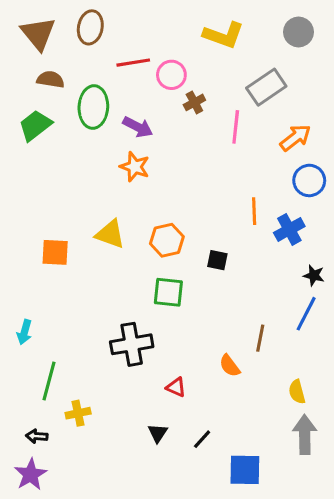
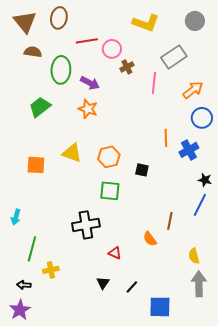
green trapezoid: (35, 125) -> (40, 107), moved

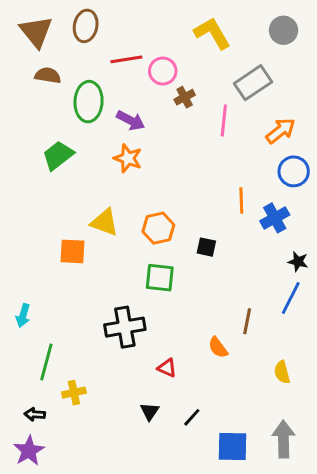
yellow L-shape: (146, 23) -> (212, 33), turned -140
orange square: (36, 165) -> (73, 251), moved
gray arrow: (199, 284) -> (283, 439), moved

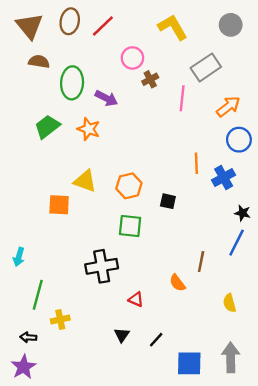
red line: (126, 59) -> (103, 26), moved, turned -35
orange star: (128, 158) -> (89, 129), moved

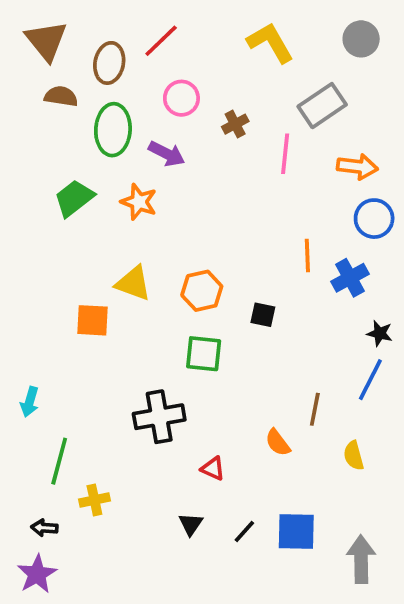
brown ellipse: (70, 21) -> (109, 63), moved
pink circle: (132, 58) -> (181, 98), moved
orange arrow: (228, 107) -> (357, 167), turned 45
yellow semicircle: (229, 303) -> (354, 456), moved
blue square: (189, 363) -> (296, 531), moved

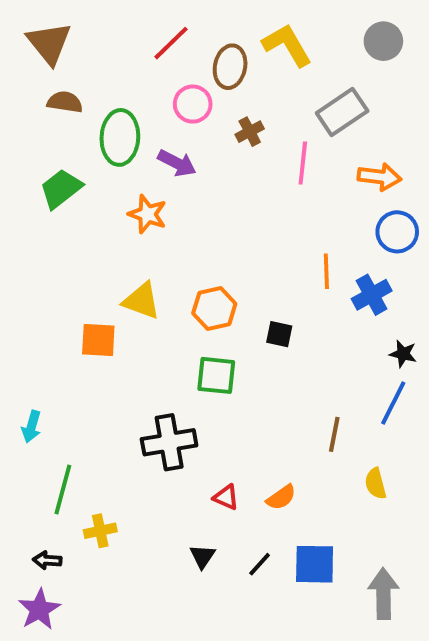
brown ellipse: (109, 63) -> (230, 67), moved
green trapezoid: (74, 198) -> (61, 189), moved
orange semicircle: (278, 443) -> (281, 497), moved, turned -88

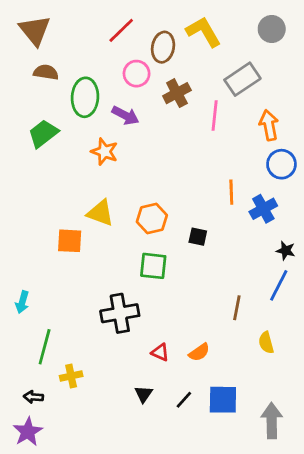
brown cross: (250, 132) -> (177, 93), size x1.4
orange arrow: (379, 177) -> (269, 125), turned -108

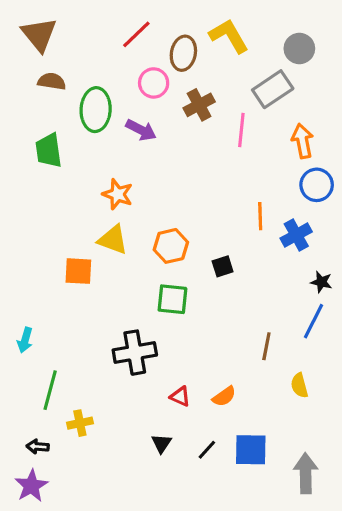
gray circle: (272, 29) -> (299, 48), moved
green trapezoid: (43, 134) -> (49, 150), turned -60
orange star: (104, 152) -> (118, 194), moved
black square: (198, 237) -> (223, 266), turned -30

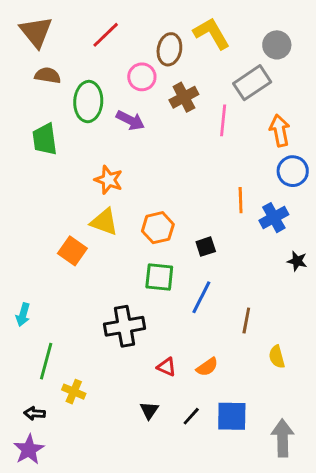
red line: (136, 34) -> (106, 35), moved
orange square: (78, 271) -> (72, 251), turned 32
blue line: (313, 321) -> (201, 297), moved
yellow cross: (80, 423) -> (74, 392), turned 35

